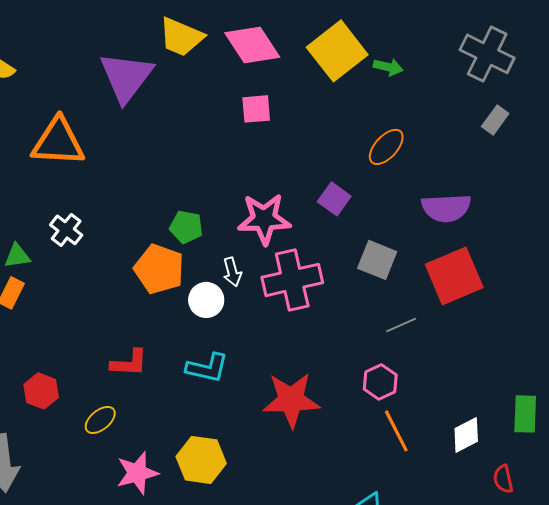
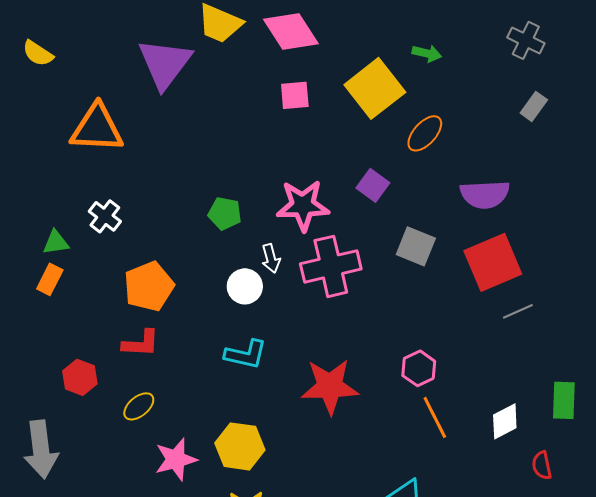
yellow square: (337, 51) -> (375, 88), moved
gray cross: (487, 54) -> (526, 40), size x0.7
orange pentagon: (159, 269) -> (149, 286), moved, turned 30
gray line: (401, 325) -> (518, 311), moved
red L-shape: (129, 363) -> (141, 343), moved

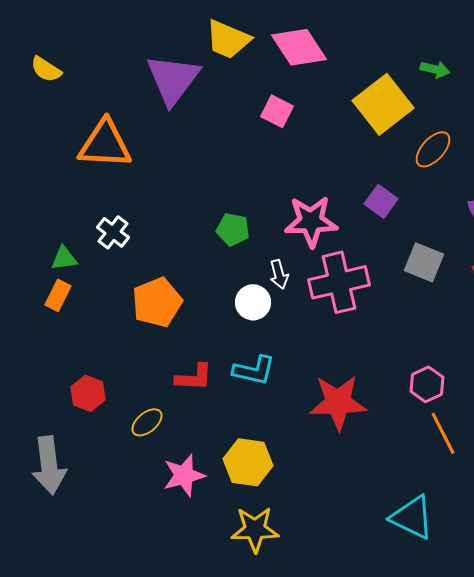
pink square: (295, 95) -> (277, 111), moved, turned 32
red L-shape: (141, 343) -> (194, 377), moved

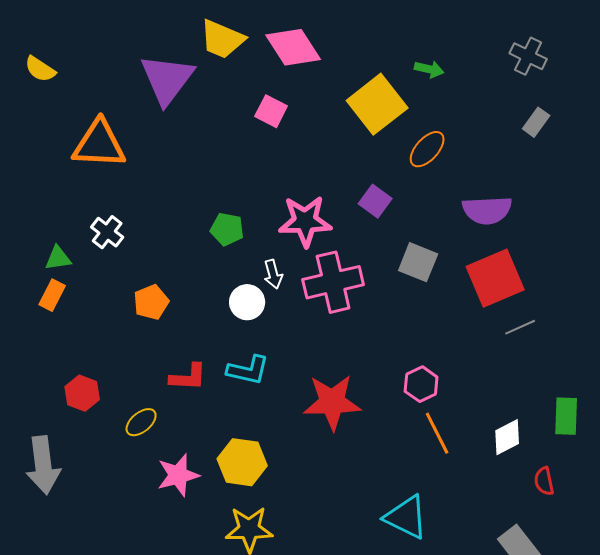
orange pentagon: (157, 302) -> (151, 302), size x0.7

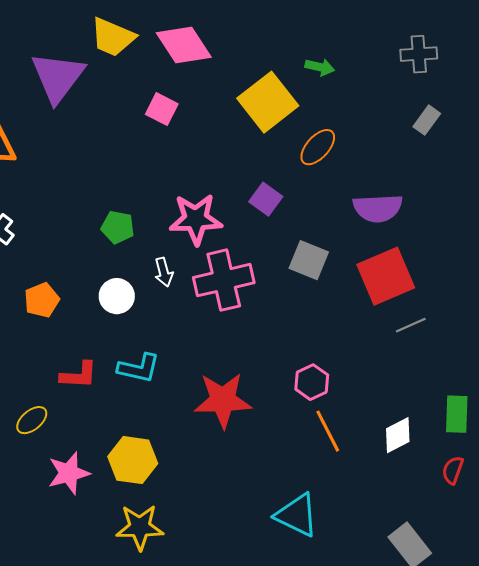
gray cross: (528, 56) -> (419, 54), turned -30
white circle: (247, 302) -> (117, 296), moved
red semicircle: (544, 481) -> (453, 470), moved, turned 32

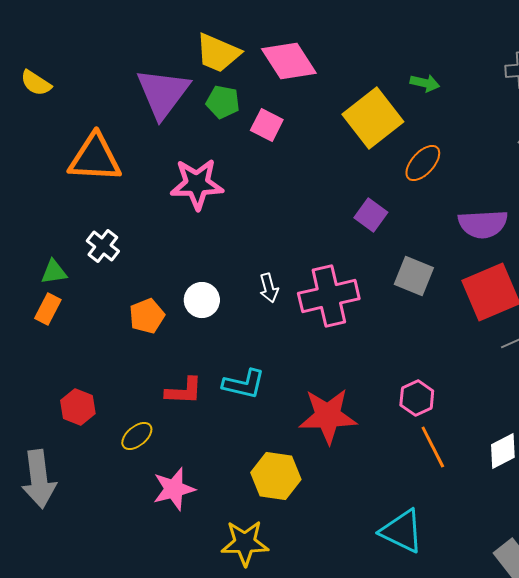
pink star: (196, 219) -> (197, 184), moved
green pentagon: (118, 227) -> (223, 102), moved
white circle: (117, 296) -> (202, 300), moved
yellow hexagon: (133, 460) -> (276, 476), moved

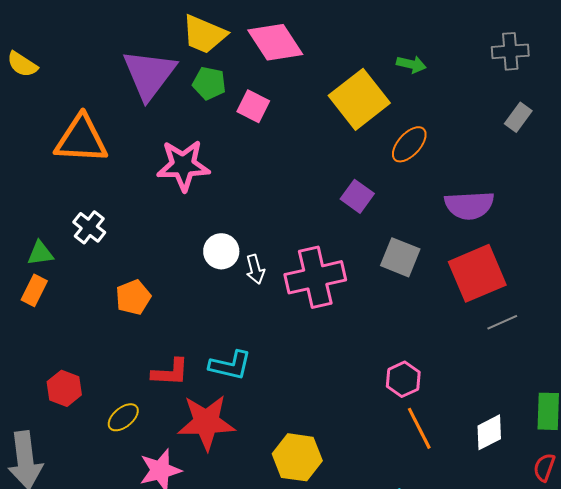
white circle: (202, 300) -> (221, 251), moved
red star: (328, 416) -> (206, 422), moved
yellow hexagon: (276, 476) -> (297, 457), moved

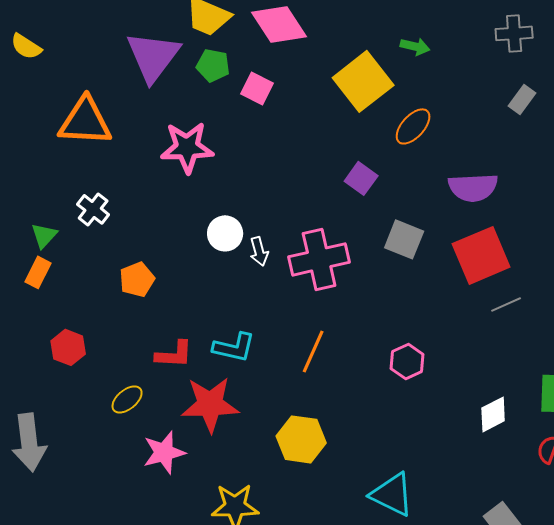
green triangle: (40, 253) -> (44, 235), turned -40
red hexagon: (64, 388) -> (68, 347), moved
orange line: (419, 428) -> (313, 351), moved, turned 51

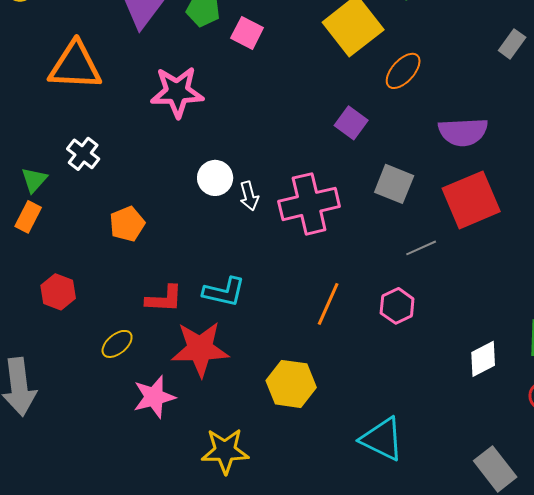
gray line: (506, 304) -> (421, 248), moved
orange line: (313, 351) -> (328, 304), moved

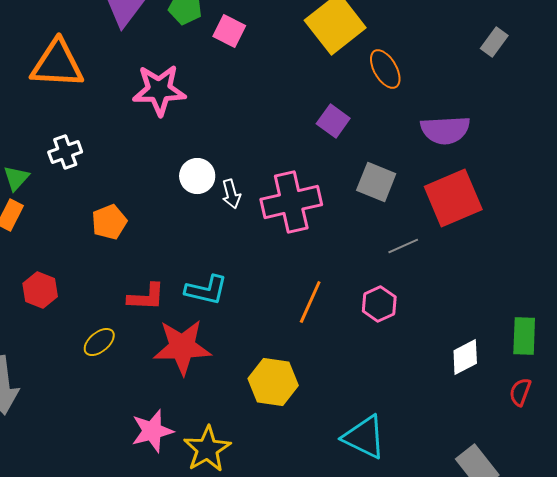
orange ellipse: (403, 71) -> (385, 69), turned -72
white cross: (83, 154) -> (65, 152), turned 32
pink star: (154, 397) -> (152, 431), moved
yellow star: (225, 451) -> (207, 449), turned -30

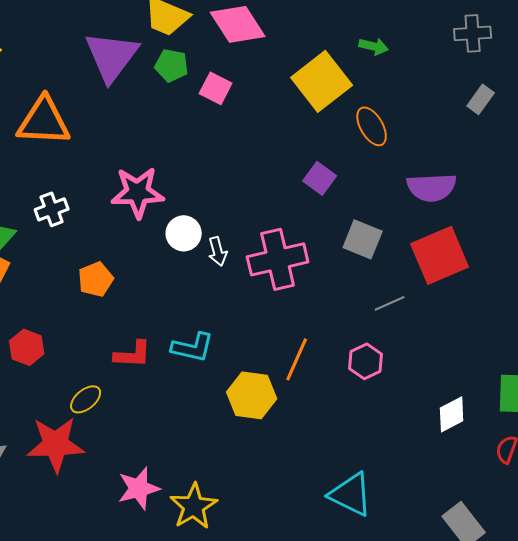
pink star: (159, 90) -> (138, 192), moved
red star: (182, 347) -> (56, 444), moved
yellow hexagon: (273, 382) -> (252, 395), moved

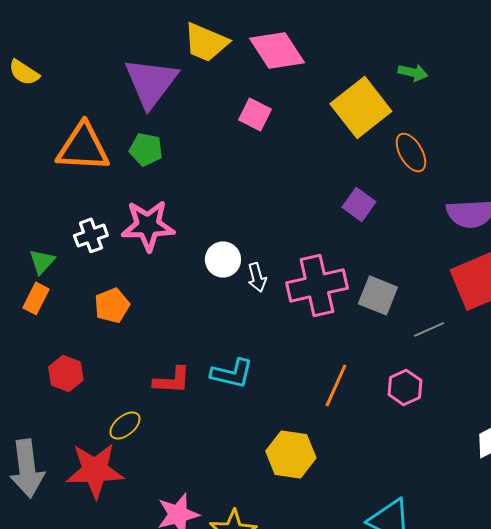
green pentagon: (172, 65) -> (146, 149), moved
pink star: (138, 192) -> (148, 225), moved
gray square: (363, 239) -> (378, 295), moved
orange pentagon: (96, 279) -> (112, 305), moved
yellow hexagon: (252, 395) -> (291, 454), moved

